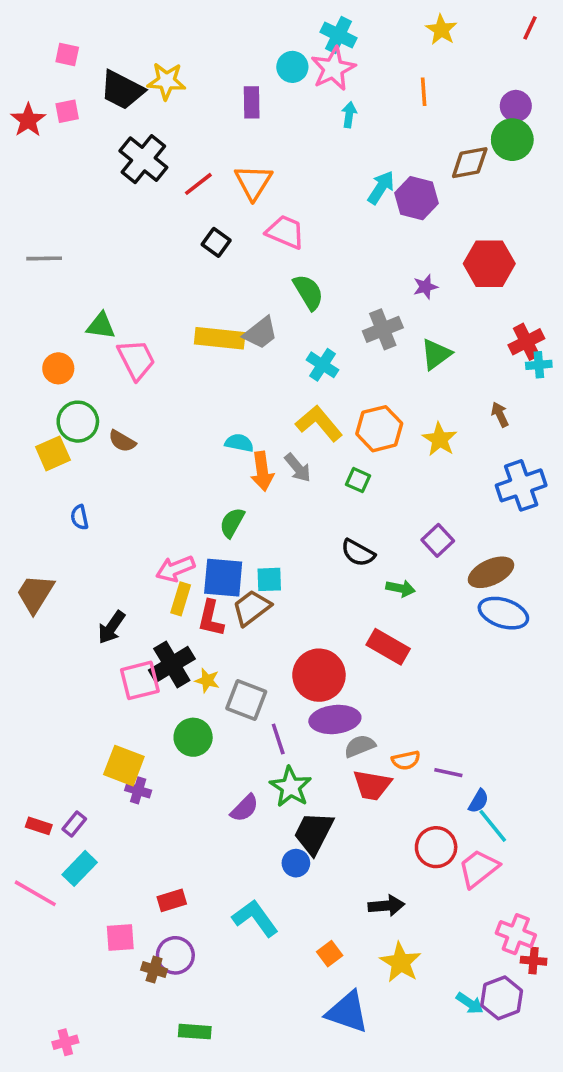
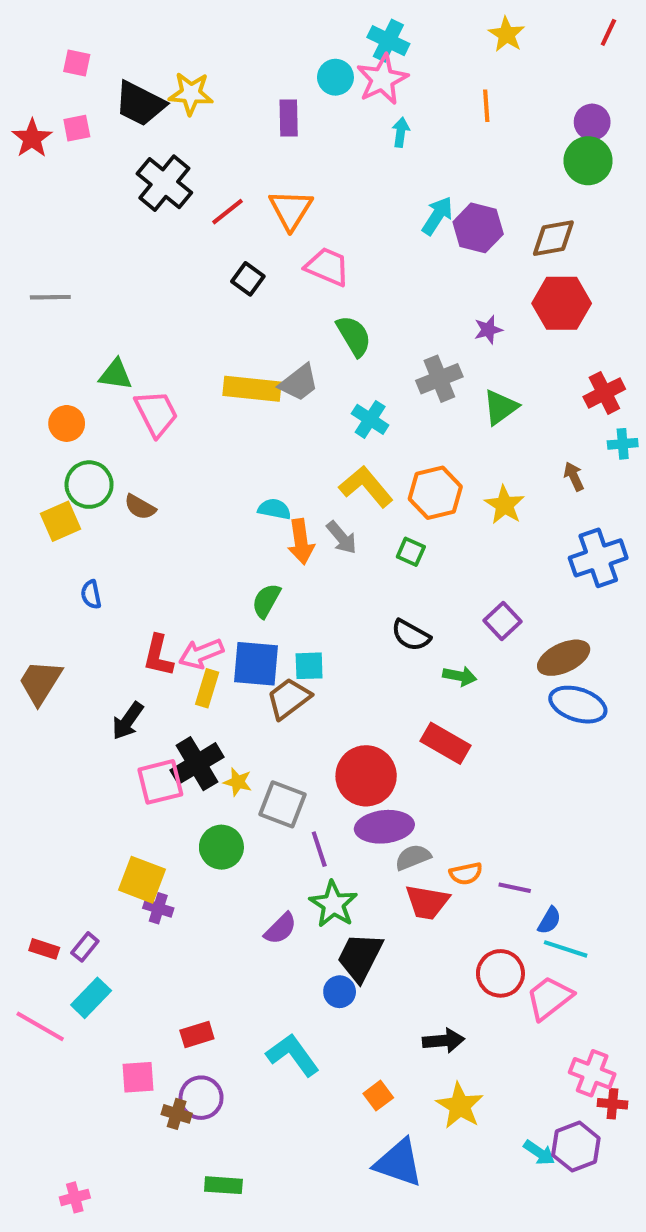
brown diamond: (470, 163) -> (553, 238), moved
cyan cross: (539, 365) -> (623, 444), moved
red L-shape: (211, 618) -> (158, 656), moved
cyan line: (493, 826) -> (566, 949), turned -33

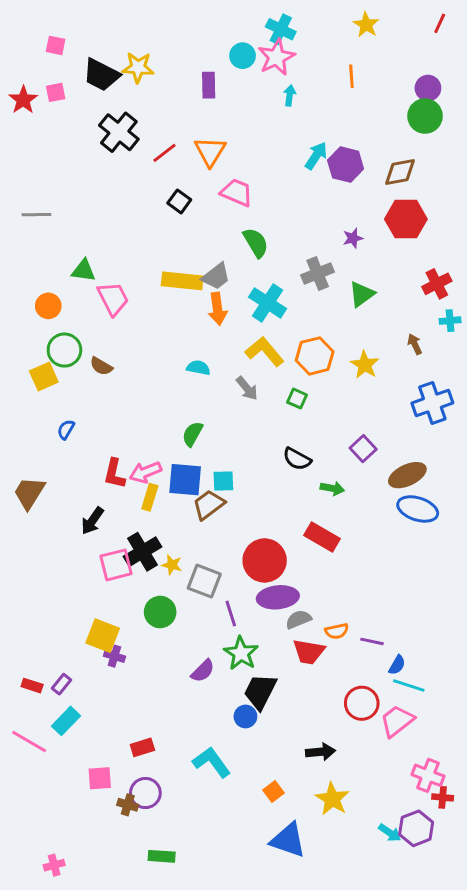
cyan cross: (370, 419) -> (268, 303), size x1.4
orange arrow: (301, 542) -> (218, 309), moved
blue semicircle: (91, 595) -> (66, 430), turned 42

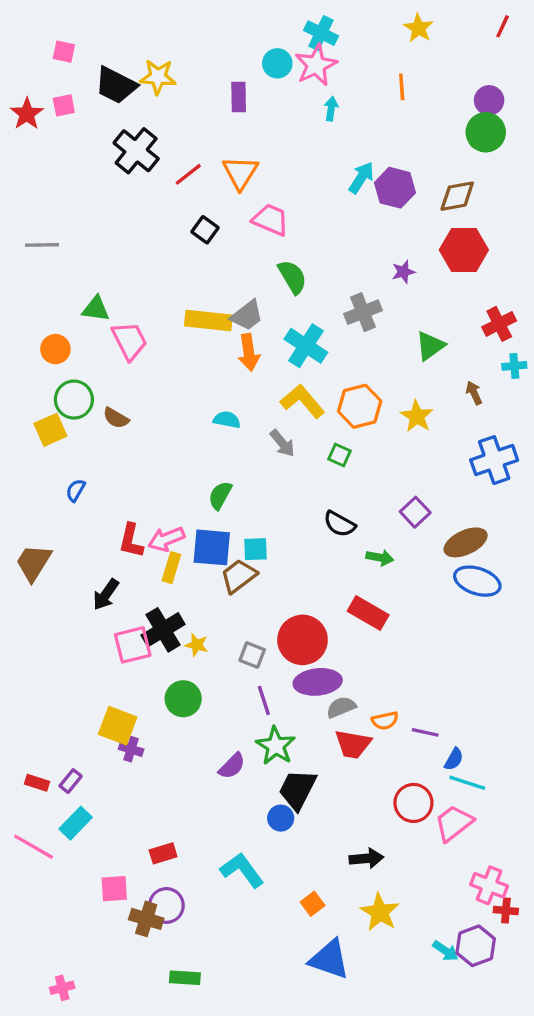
green triangle: (362, 294) -> (430, 346), moved
gray square: (204, 581) -> (252, 655), moved, size x0.7
brown cross: (128, 805) -> (146, 919), size x1.4

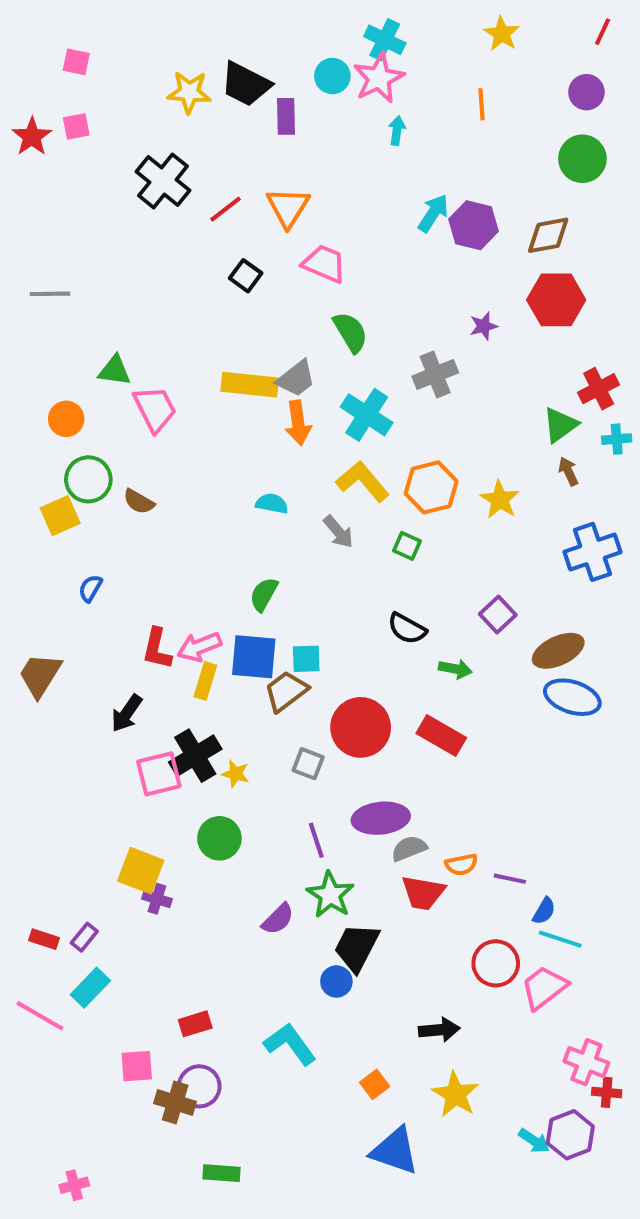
black trapezoid: (116, 85) -> (246, 84), moved
purple circle: (489, 100) -> (586, 92), moved
green triangle: (430, 346) -> (560, 425), moved
red circle: (303, 640) -> (361, 727), moved
gray square: (252, 655) -> (308, 764), moved

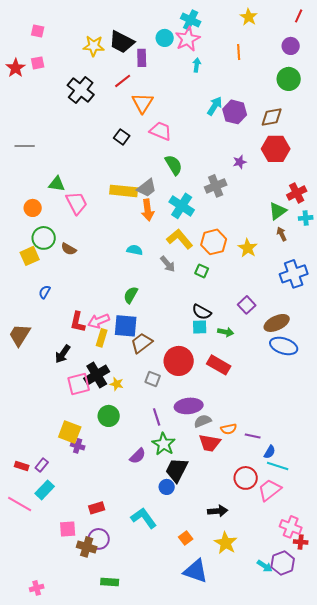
red line: (225, 209) -> (123, 81), moved
cyan square: (306, 659) -> (200, 327), moved

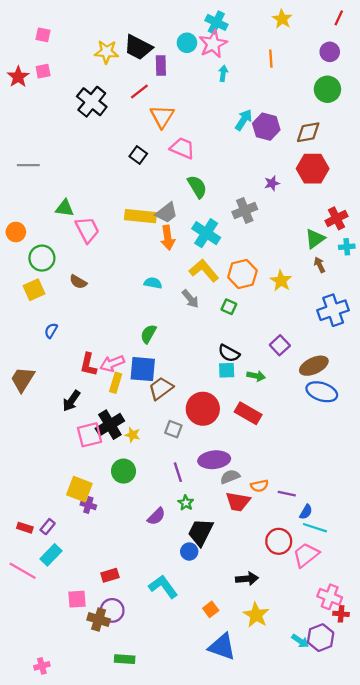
orange circle: (33, 208) -> (16, 232), moved
green circle: (44, 238) -> (42, 258), moved
green star: (164, 444) -> (186, 503), size x0.6

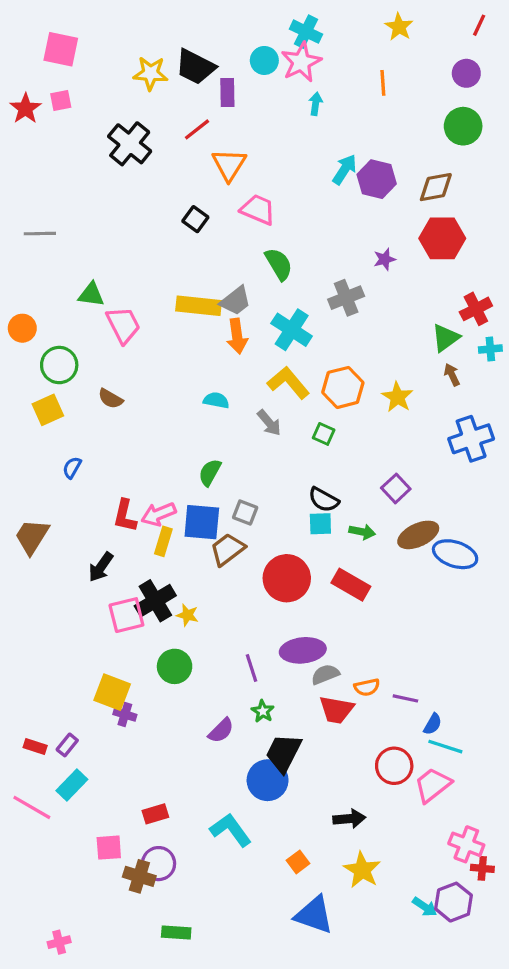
pink square: (43, 35) -> (61, 49), size x1.6
brown ellipse: (314, 366) -> (418, 535), moved
gray square: (173, 429) -> (245, 513), moved
blue circle: (189, 552) -> (268, 780), size x1.6

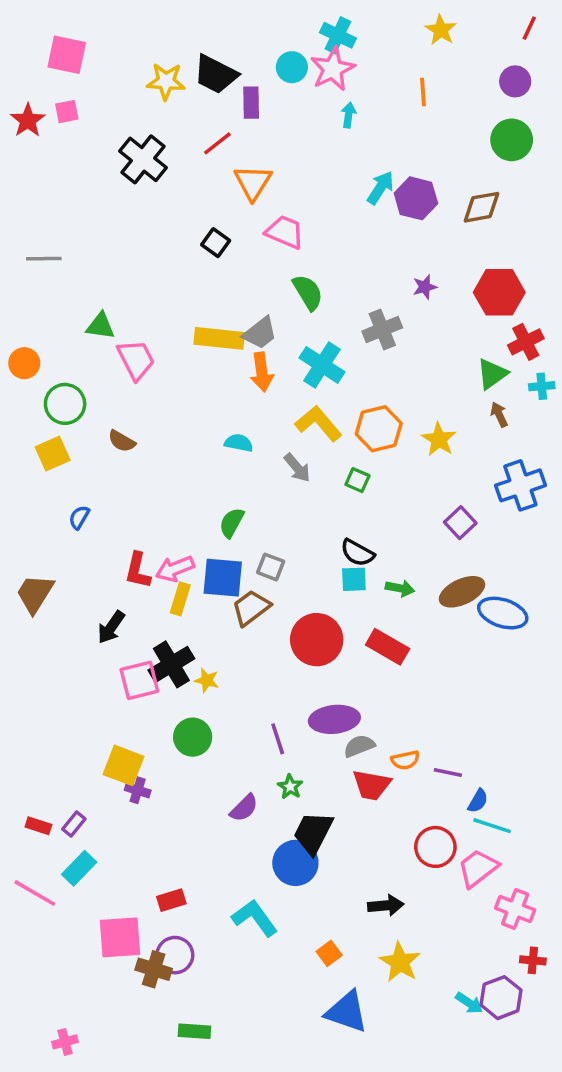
red hexagon: (442, 238) -> (499, 292), moved
purple square: (396, 488) -> (460, 523), moved
pink cross: (466, 844) -> (515, 909), moved
pink square: (109, 848) -> (120, 937), size x1.5

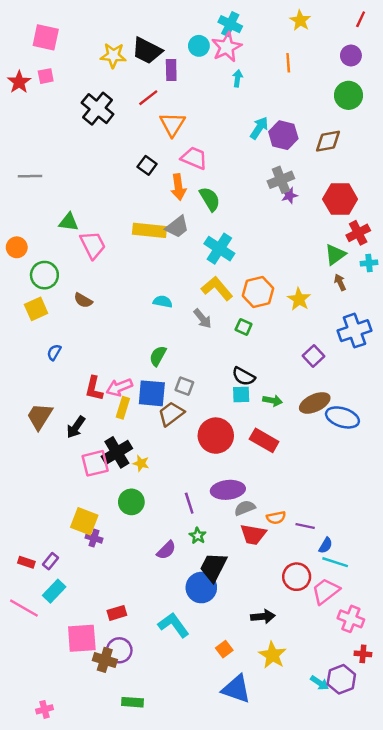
gray cross: (382, 329) -> (281, 180), moved
orange arrow: (262, 372) -> (178, 187), moved
brown trapezoid: (35, 594) -> (40, 416), moved

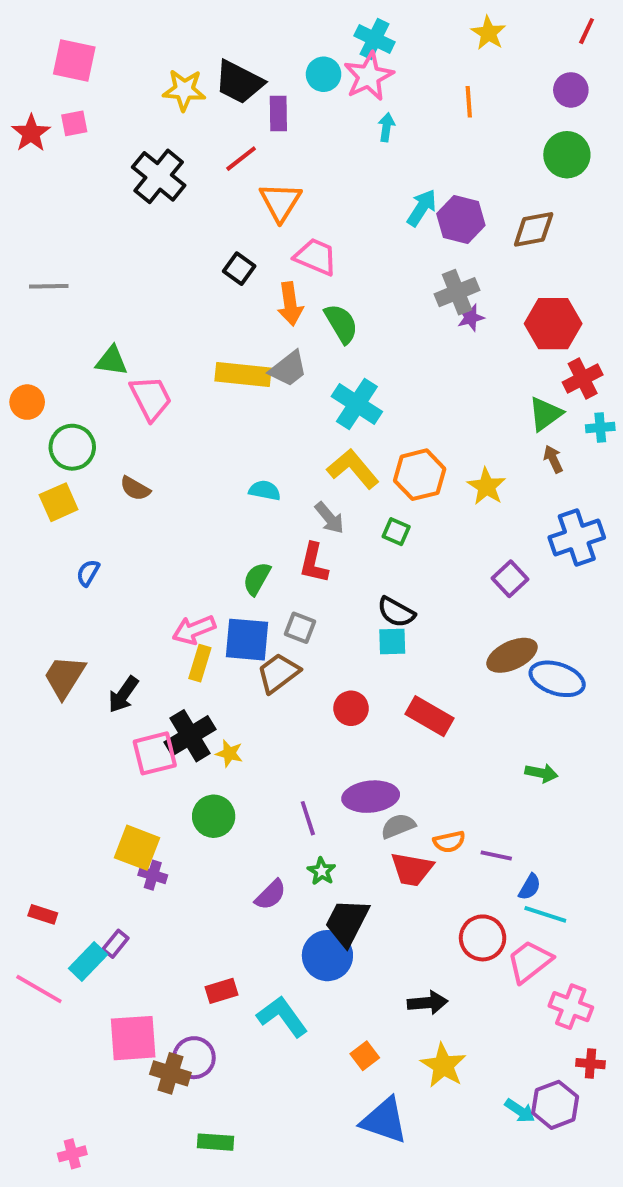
red L-shape: (94, 388) -> (314, 563), moved
green arrow: (272, 401) -> (541, 773), moved
red circle: (216, 436) -> (351, 708), size x0.6
purple rectangle: (50, 561) -> (115, 944), moved
red rectangle: (117, 613) -> (221, 991), moved

